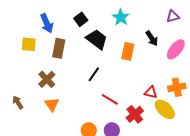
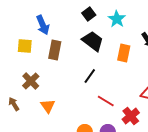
black square: (81, 19) -> (89, 14), moved
brown cross: (47, 79) -> (31, 81), moved

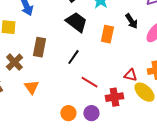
brown rectangle: (55, 50) -> (39, 47), moved
red cross: (131, 116) -> (114, 97), turned 30

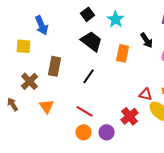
red line: (89, 82) -> (85, 111), moved
red cross: (114, 97) -> (130, 116), turned -30

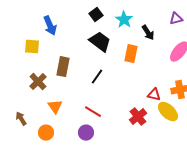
black arrow: (147, 40) -> (148, 33), moved
brown arrow: (13, 104) -> (21, 119), moved
orange circle: (84, 132) -> (46, 133), moved
purple circle: (107, 132) -> (86, 133), moved

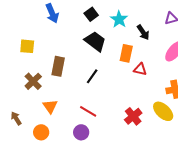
blue arrow: (50, 26) -> (52, 13), moved
red triangle: (154, 95) -> (140, 69), moved

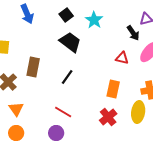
black arrow: (143, 32) -> (133, 33), moved
orange rectangle: (126, 53) -> (113, 89), moved
red triangle: (140, 69) -> (122, 58), moved
orange triangle: (50, 106) -> (16, 109), moved
yellow ellipse: (163, 111) -> (138, 112), turned 55

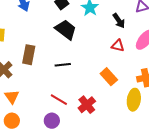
black arrow: (133, 33) -> (119, 21), moved
black line: (67, 77) -> (63, 65), turned 49
orange rectangle: (113, 89) -> (109, 77), turned -54
red cross: (108, 117) -> (87, 105), moved

